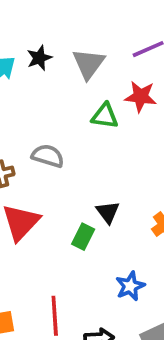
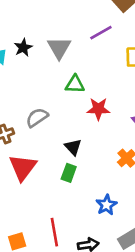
red star: (141, 97) -> (98, 109), moved
gray semicircle: (48, 156) -> (37, 118), turned -45
black triangle: (108, 212) -> (73, 147), moved

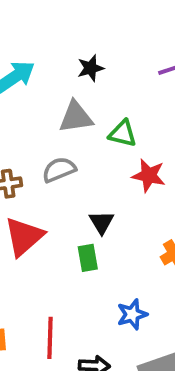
black star: (23, 48) -> (90, 68), moved
gray triangle: (59, 48) -> (76, 117), moved, turned 40
green rectangle: (69, 173) -> (88, 258), turned -42

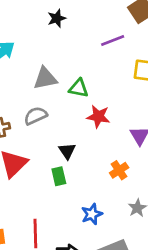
black star: (90, 68) -> (57, 18), moved

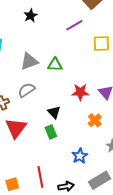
red star: (98, 117) -> (80, 92), moved

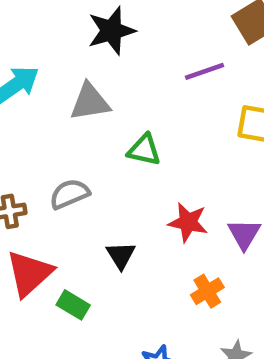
black star: (30, 16) -> (111, 31), size x1.5
gray triangle: (29, 61) -> (90, 102), moved
green rectangle: (51, 132) -> (73, 305), moved, turned -48

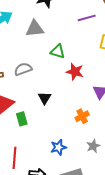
red star: (188, 222) -> (75, 72), moved
green rectangle: (73, 305) -> (22, 119), turned 40

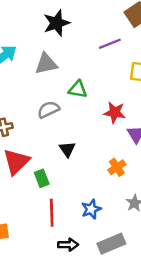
gray semicircle: (23, 69) -> (48, 110), moved
red star: (75, 72) -> (115, 112), moved
red line: (14, 158) -> (52, 213), moved

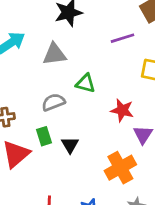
orange cross: (117, 167) -> (120, 168), size x1.6
green rectangle: (42, 178) -> (44, 136), moved

